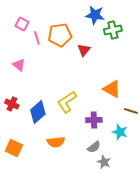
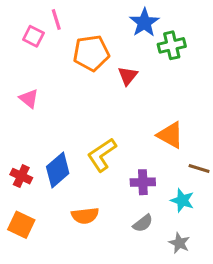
blue star: (95, 15) -> (144, 23), turned 30
pink line: (37, 38) -> (56, 20), moved
red cross: (12, 104) -> (21, 176), moved
gray star: (104, 162) -> (179, 243), moved

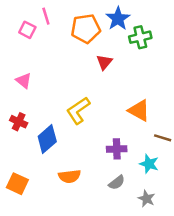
orange pentagon: (91, 53) -> (86, 29), moved
yellow L-shape: (102, 155) -> (78, 110), moved
red cross: (21, 176) -> (19, 122), moved

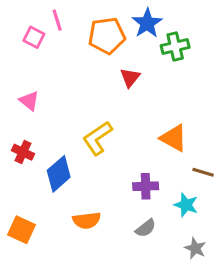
gray star: (146, 199) -> (195, 248), moved

